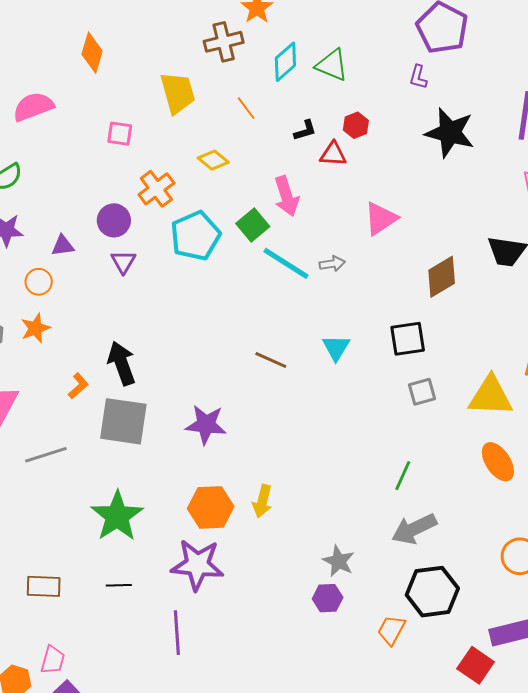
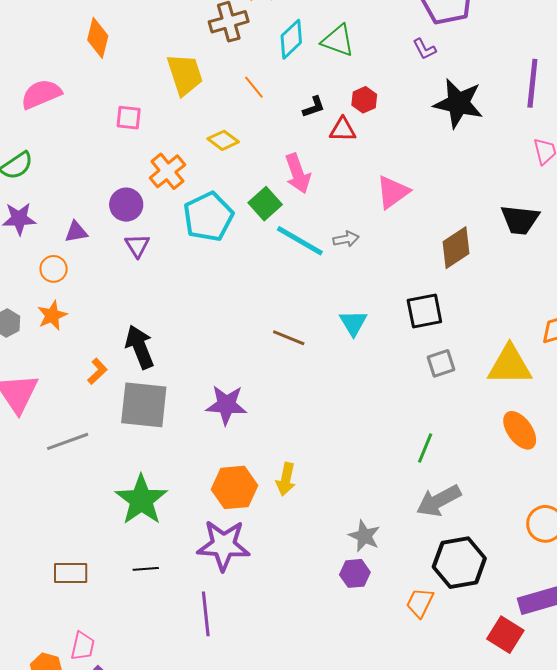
purple L-shape: (418, 77) -> (424, 49), turned -40

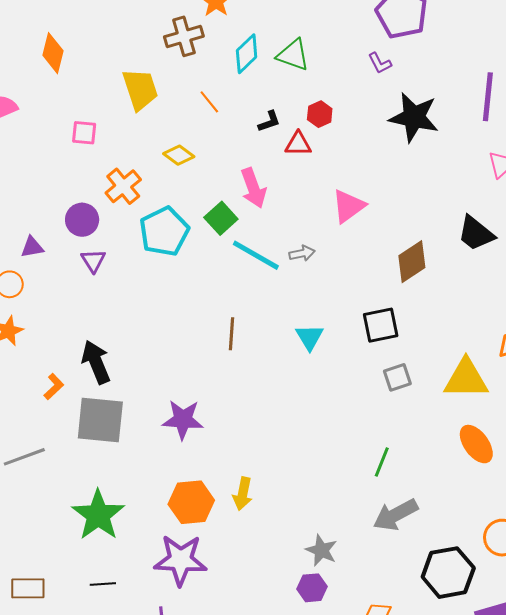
black trapezoid: (520, 220) -> (476, 233), turned 33
brown line: (289, 338) -> (232, 334), moved, turned 72
black hexagon: (459, 563) -> (448, 573), moved

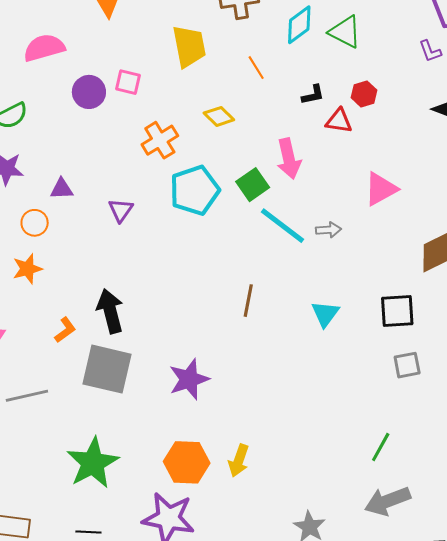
purple circle: (82, 220) -> (89, 92), moved
purple star: (183, 420) -> (189, 379), turned -30

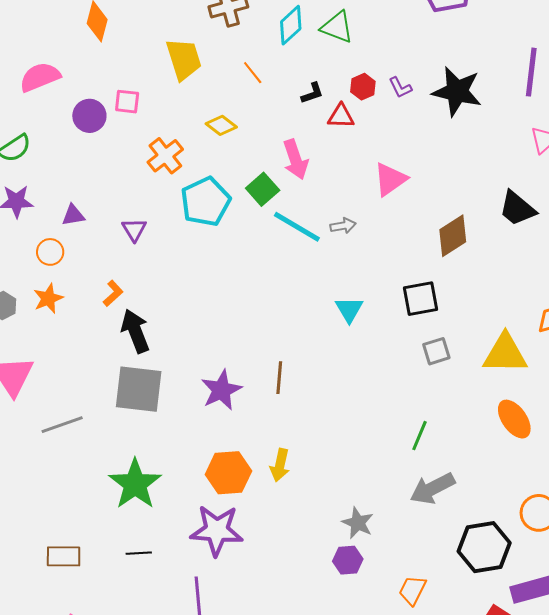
purple L-shape: (430, 51) -> (400, 88), moved
brown line: (248, 301) -> (279, 378), moved
orange L-shape: (65, 330) -> (113, 293), moved

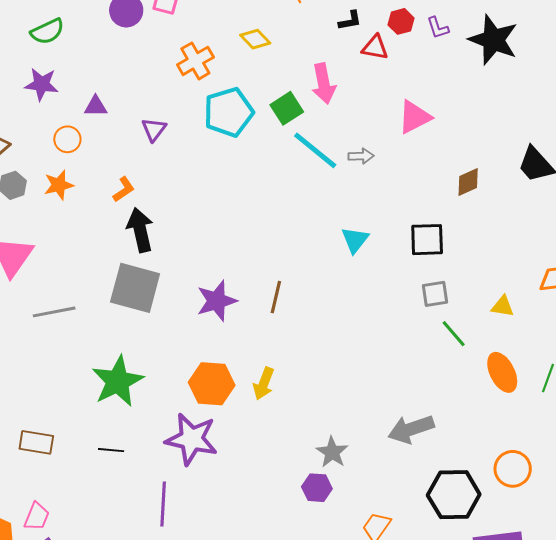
brown diamond: (453, 236) -> (468, 182), size x0.7
yellow triangle: (505, 354) -> (503, 306), size x0.5
green line: (420, 436) -> (454, 334), moved, turned -72

